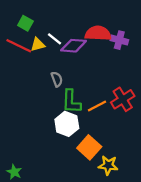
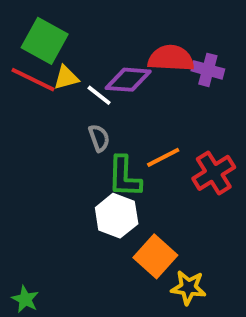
green square: (25, 23) -> (45, 41), size x1.6
white line: (55, 39) -> (99, 95), moved
orange line: (97, 106) -> (163, 157), moved

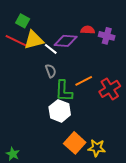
green square: (45, 41) -> (23, 21), size x0.6
red semicircle: (171, 58) -> (88, 30), size x0.6
yellow triangle: (66, 78) -> (34, 40), size x1.5
orange square: (155, 256) -> (75, 143), moved

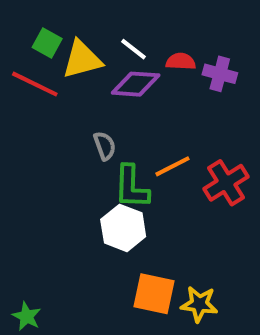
yellow triangle: (34, 40) -> (82, 59), moved
white line: (51, 49) -> (133, 49), moved
orange square: (75, 143) -> (154, 294), turned -30

